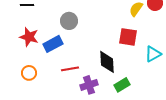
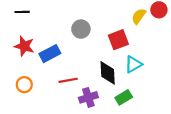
gray circle: (69, 21) -> (81, 29), moved
red square: (128, 37) -> (118, 40), moved, turned -30
cyan triangle: (153, 54) -> (133, 64), moved

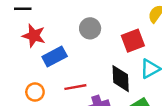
red star: (24, 46) -> (34, 36), moved
orange circle: (24, 85) -> (35, 92), moved

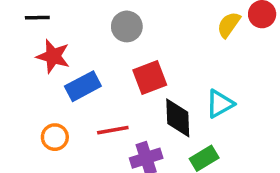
gray circle: (90, 28) -> (127, 26), moved
red square: (133, 41) -> (150, 77), moved

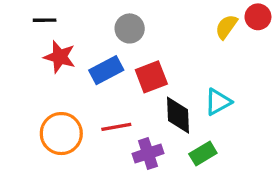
blue rectangle: (83, 86) -> (106, 70), moved
orange circle: (55, 137) -> (61, 134), size x1.6

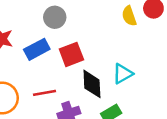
yellow semicircle: (226, 27) -> (129, 16), turned -54

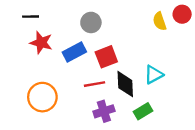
red line: (44, 93) -> (94, 84), moved

